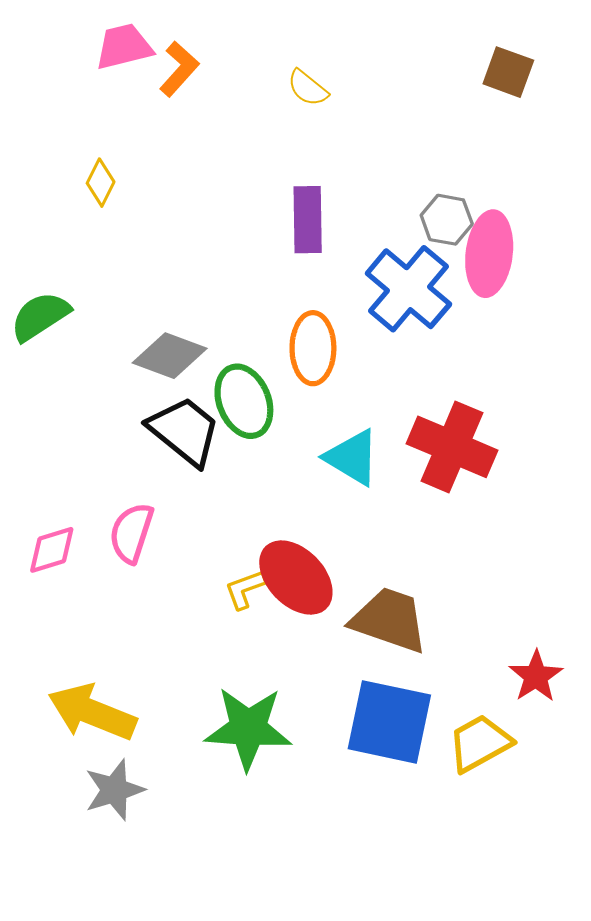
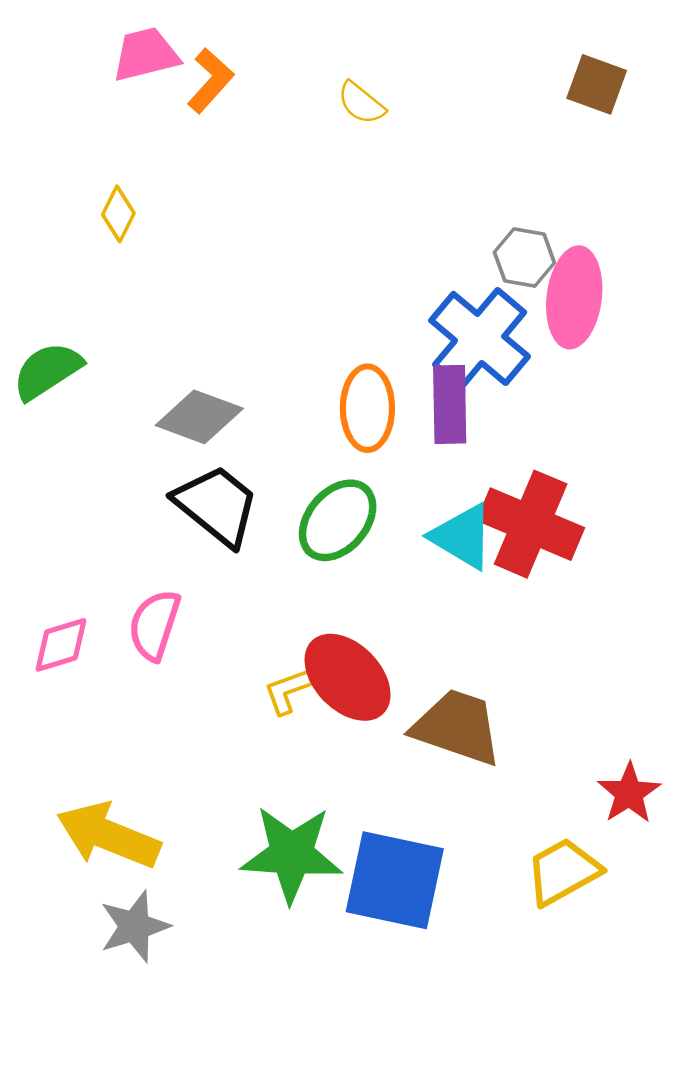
purple rectangle: (308, 220) -> (450, 404), moved
green ellipse: (244, 401) -> (338, 520), moved, turned 62
cyan triangle: (352, 458) -> (462, 537), moved
blue square: (389, 722) -> (395, 880), moved

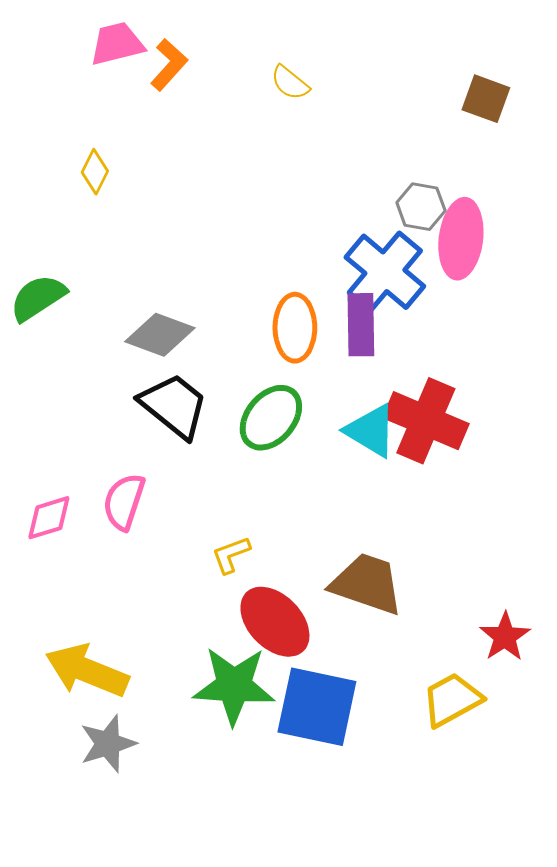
brown square: (597, 84) -> (486, 99), moved
red ellipse: (348, 677) -> (275, 622), moved

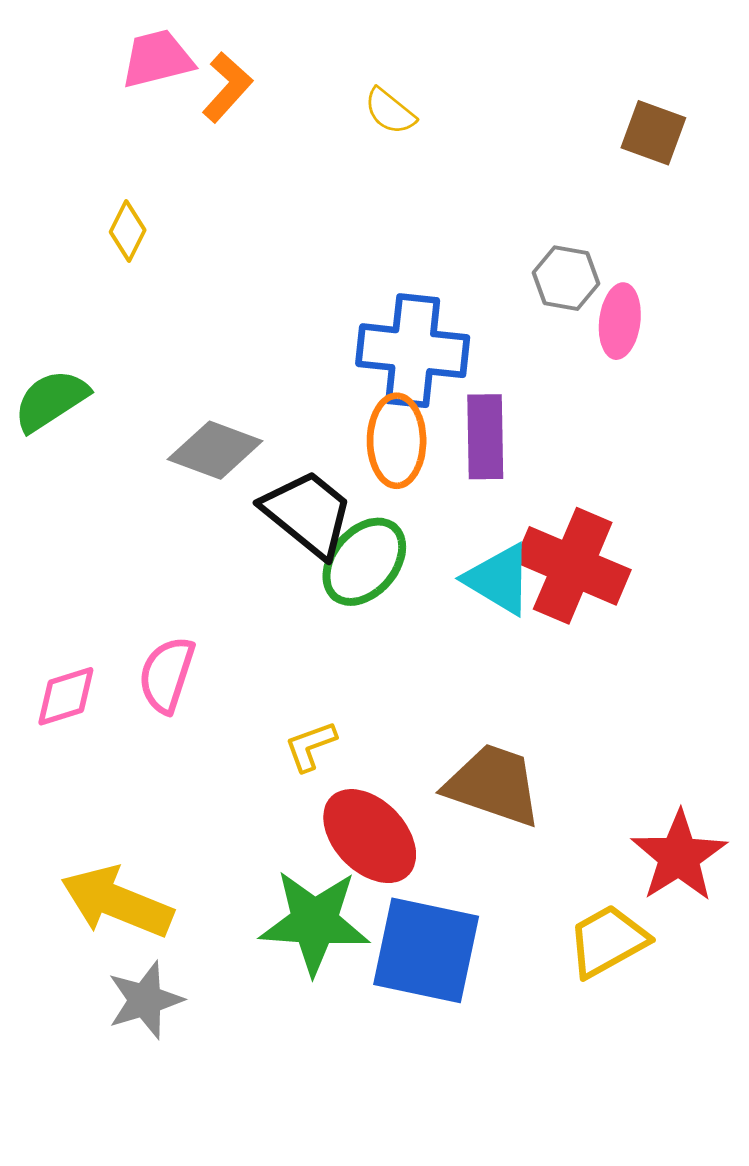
pink ellipse: (461, 239) -> (620, 321), size x0.7
blue cross: (385, 272) -> (413, 351), moved, turned -34
black trapezoid: (174, 406) -> (308, 513), moved
red star: (505, 637) -> (679, 856), size x1.4

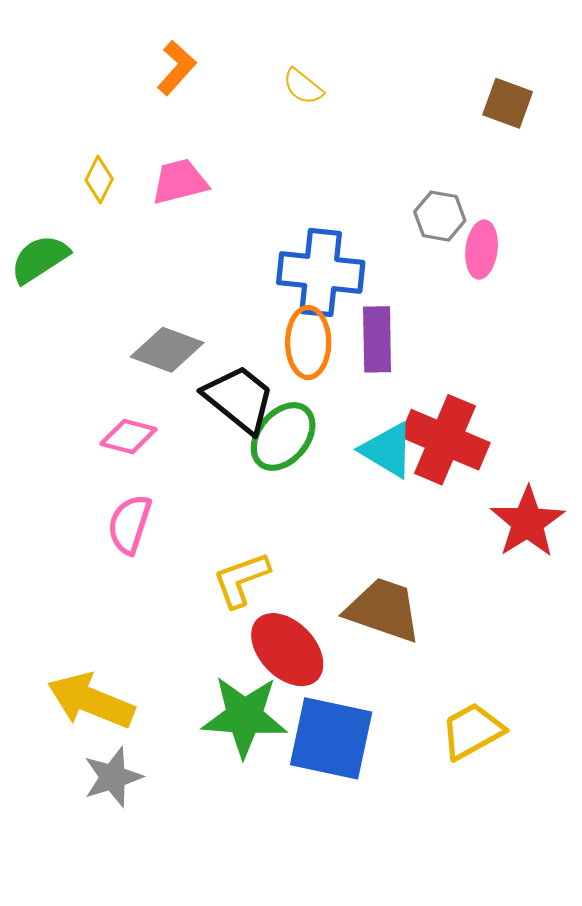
pink trapezoid: (157, 59) -> (180, 182), moved
green semicircle: (51, 400) -> (40, 259), moved
pink diamond: (66, 696) -> (128, 436), moved, turned 32
yellow L-shape: (311, 746) -> (241, 580), size x1.4
red star: (679, 856) -> (528, 522), moved

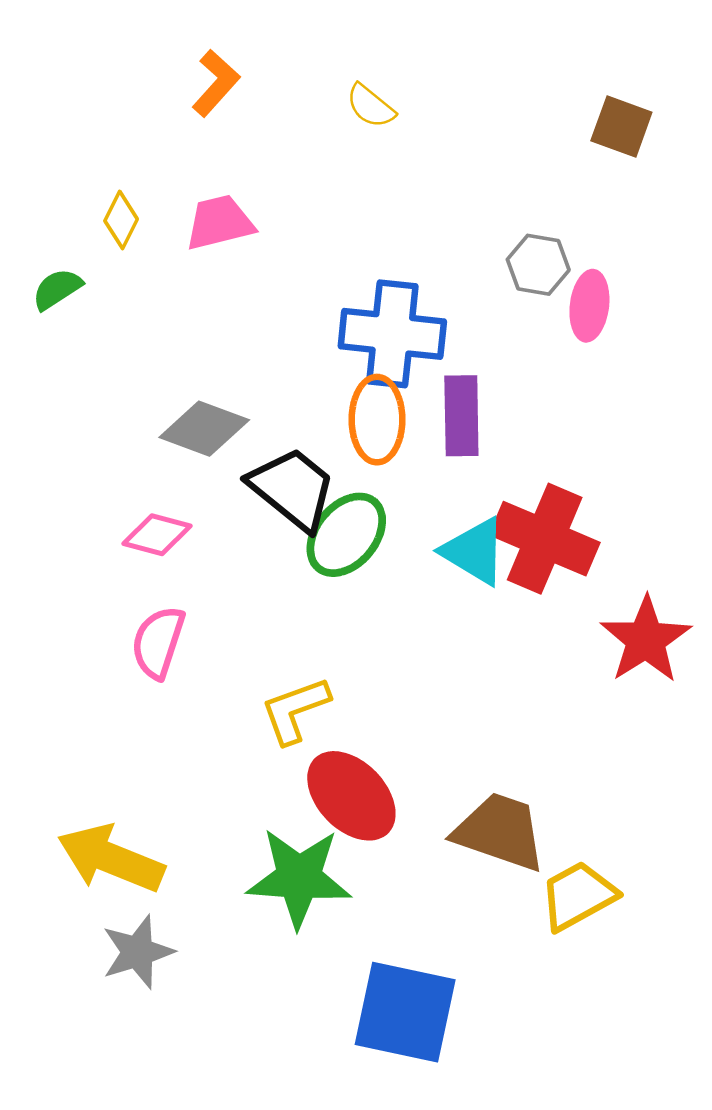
green semicircle: (40, 259) -> (57, 289), moved, size x0.7
brown trapezoid: (383, 610) -> (500, 832), moved
blue square: (331, 738) -> (405, 1012), moved

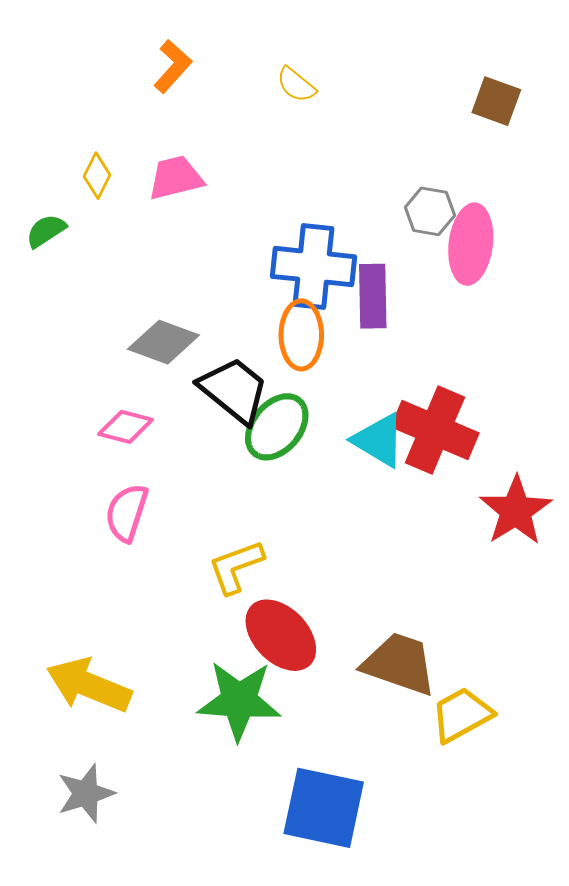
pink ellipse: (589, 306) -> (471, 244), size x1.4
purple rectangle: (461, 416) -> (373, 296), moved
gray star: (138, 952) -> (86, 793), moved

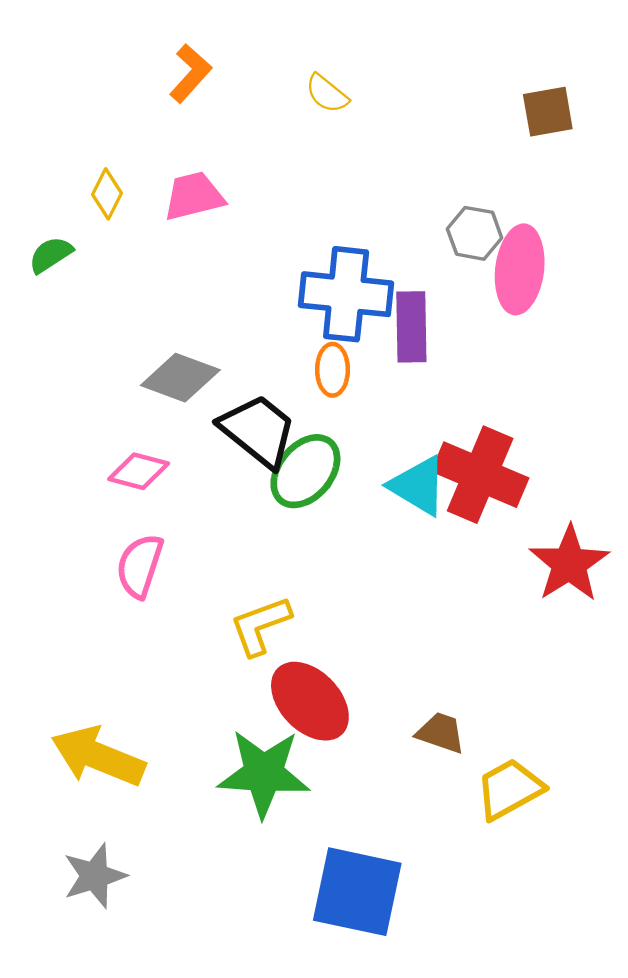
brown square: (496, 101) -> (548, 112), turned -30
orange ellipse: (301, 335) -> (332, 370), size x0.7
brown trapezoid: (399, 664) -> (441, 733), size x0.6

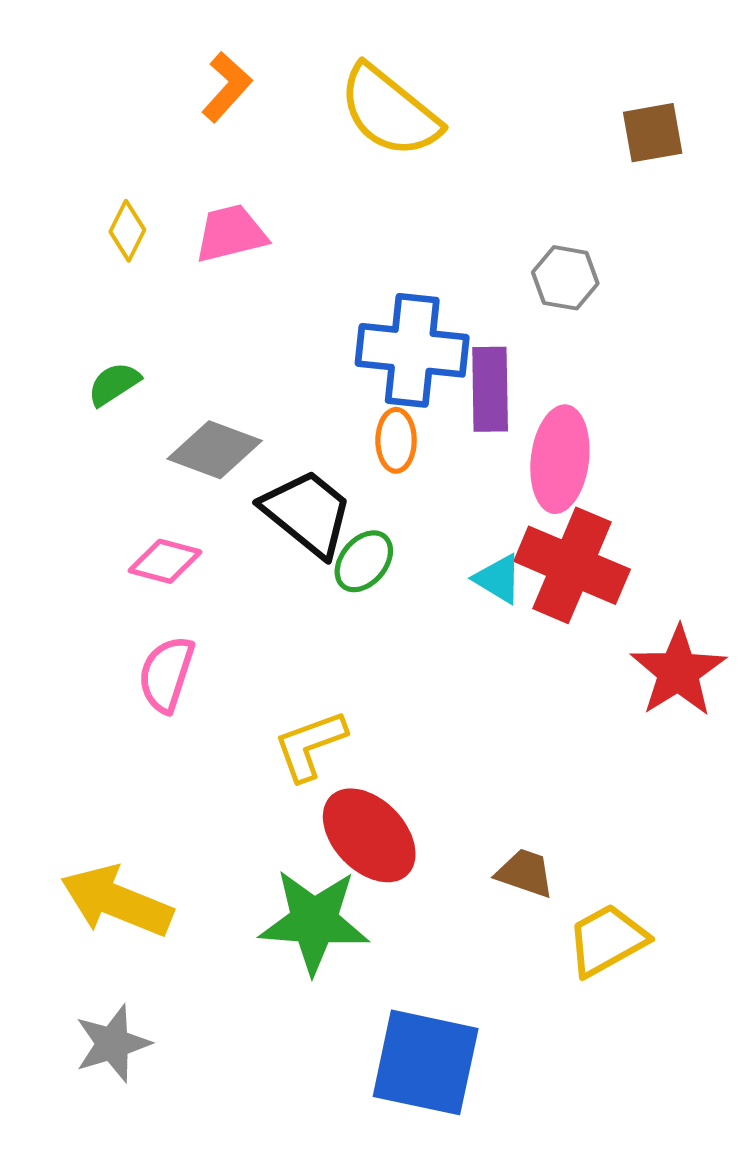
yellow semicircle: (327, 94) -> (389, 111), size x2.0
green semicircle: (51, 255) -> (114, 384), moved
pink ellipse: (520, 269) -> (560, 459), moved
green ellipse: (305, 471) -> (364, 561), size x0.7
cyan triangle: (418, 486) -> (498, 579), size x0.7

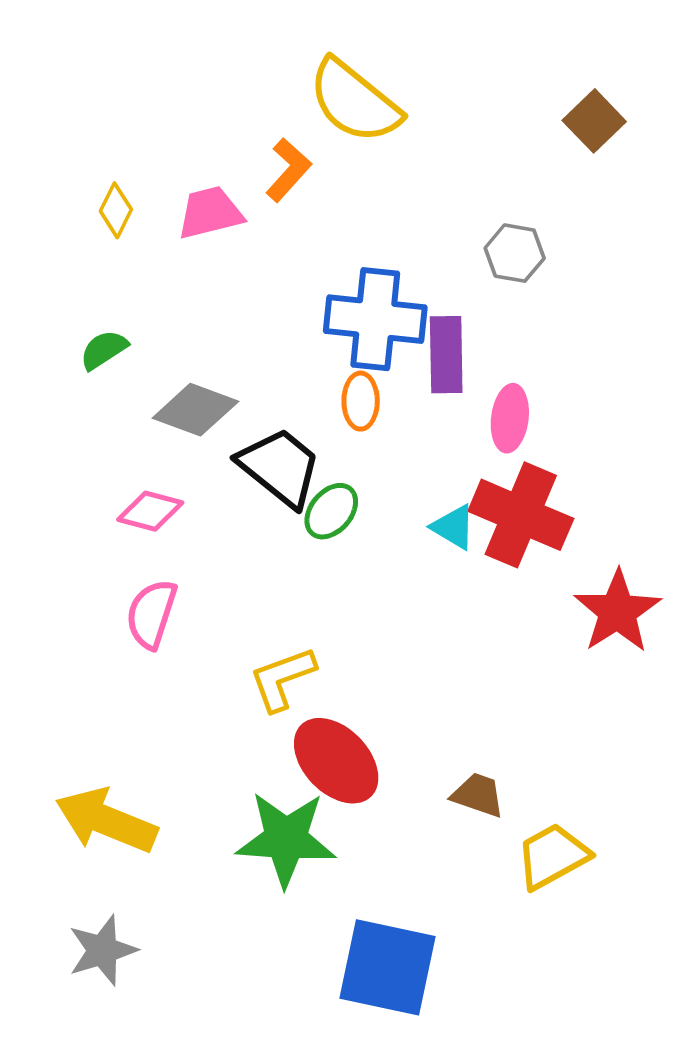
orange L-shape: (227, 87) -> (288, 170), moved
brown square: (653, 133) -> (594, 121), turned -34
pink ellipse: (560, 459) -> (510, 418), size x0.7

